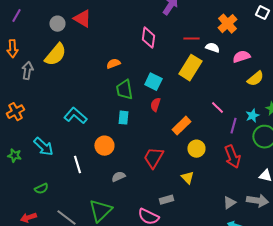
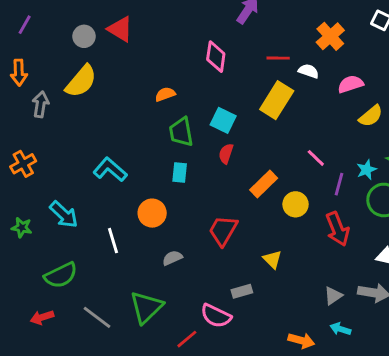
yellow circle: (196, 149) -> (296, 204), moved
green semicircle: (41, 189) -> (61, 275), size x1.6

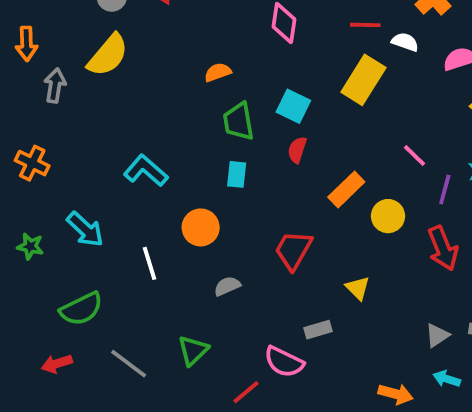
orange cross: (23, 164) -> (32, 163), turned -35
green triangle: (146, 307) -> (193, 350), size x0.7

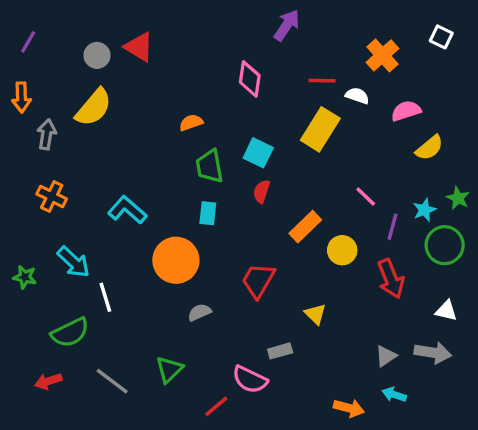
orange cross: (32, 163) -> (52, 196), moved
orange circle: (201, 227) -> (176, 260), size x1.4
white line: (150, 263) -> (105, 297), moved

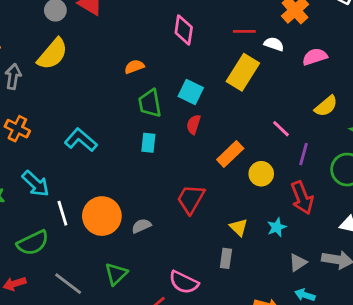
yellow semicircle: (429, 148) -> (326, 106), moved
cyan star: (424, 210) -> (277, 227), moved
orange circle: (176, 260) -> (102, 216), moved
gray rectangle: (280, 351) -> (226, 258), moved, turned -66

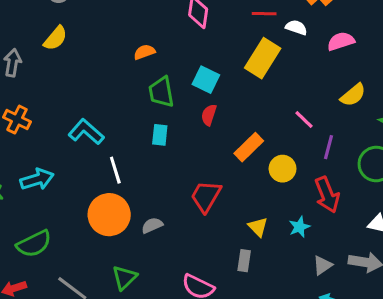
yellow semicircle: (53, 54) -> (55, 38), size x0.7
cyan arrow: (36, 184) -> (37, 179), turned -60
white line: (62, 213) -> (115, 170), moved

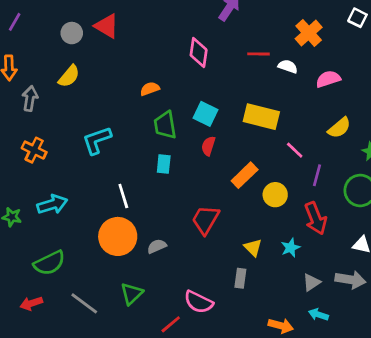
yellow rectangle: (263, 58) -> (261, 117), moved, turned 72
cyan L-shape: (86, 132) -> (97, 140), moved, turned -60

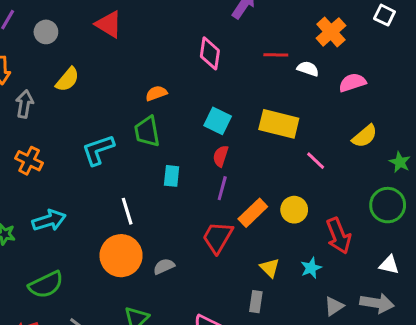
gray circle: (72, 33) -> (46, 32), moved
green trapezoid: (165, 125) -> (147, 132), moved
orange rectangle: (245, 175) -> (253, 213), moved
purple line: (317, 175) -> (222, 188), moved

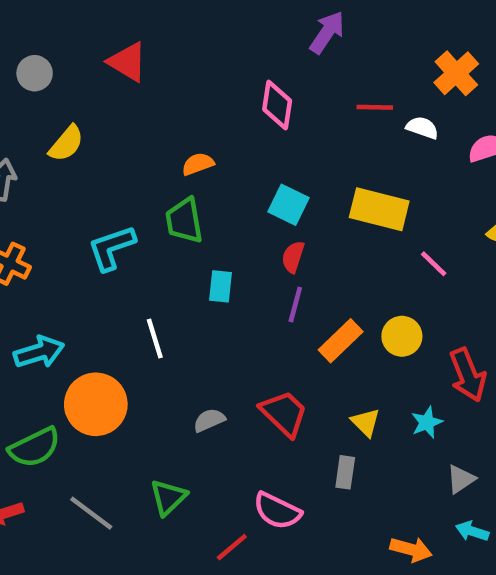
red trapezoid: (218, 237) -> (284, 413), moved, turned 104
orange circle: (121, 256) -> (96, 404), moved

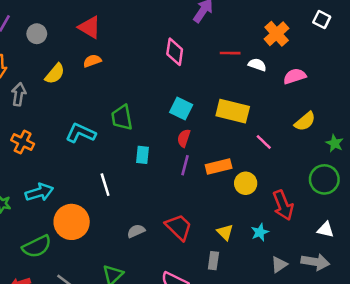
orange semicircle: (198, 164) -> (92, 61), moved
cyan L-shape: (112, 248) -> (81, 133), turned 44
orange rectangle: (341, 341) -> (219, 167), moved, turned 30

